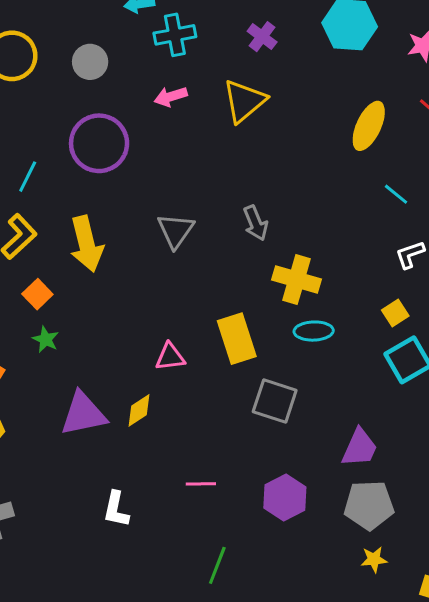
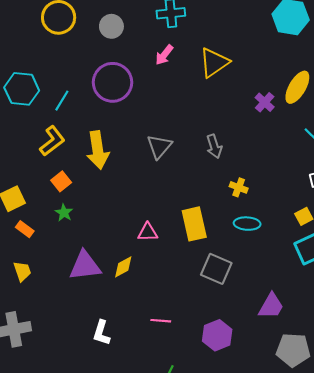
purple cross: (262, 37) -> (265, 102), moved
pink arrow: (171, 97) -> (164, 55), turned -40
yellow cross: (297, 280) -> (239, 187), size x0.6
gray pentagon: (369, 505) -> (293, 350), moved

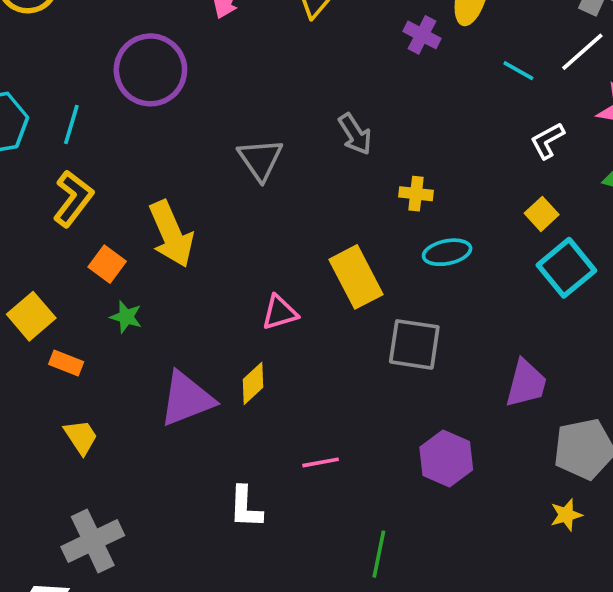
yellow arrow: (98, 150) -> (171, 234), moved
pink line: (161, 321) -> (321, 462), moved

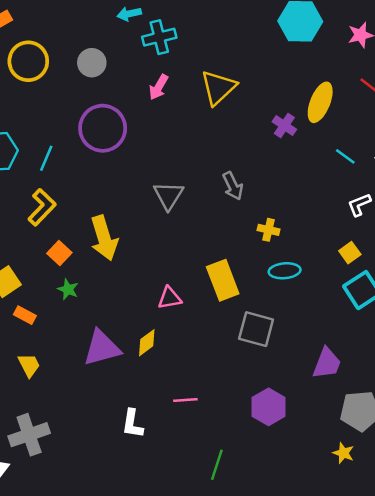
yellow star: (566, 515) -> (343, 453), turned 30

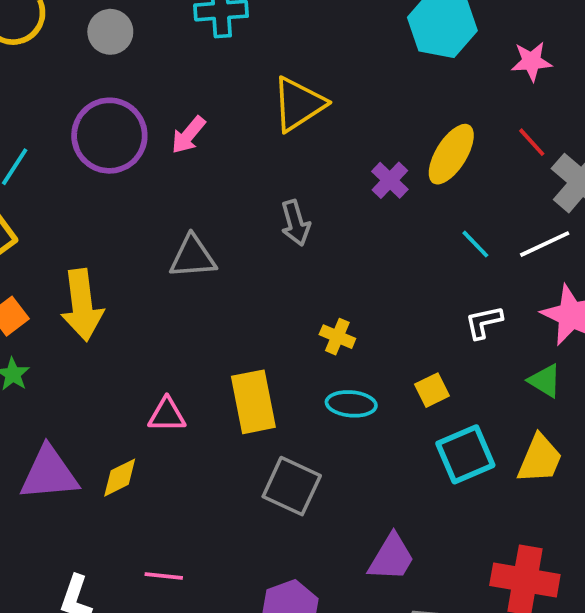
pink arrow: (159, 87) -> (188, 135), moved
gray arrow: (233, 186) -> (295, 223), moved
gray triangle: (168, 195) -> (193, 257), turned 44
yellow square: (350, 253) -> (432, 390), moved

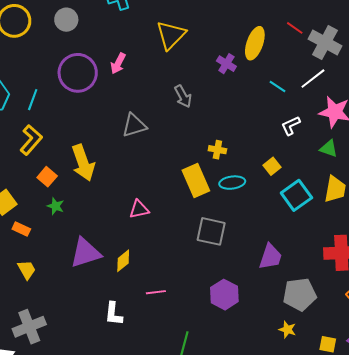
yellow rectangle: (253, 402) -> (196, 181), moved
yellow diamond: (120, 478) -> (123, 261), moved

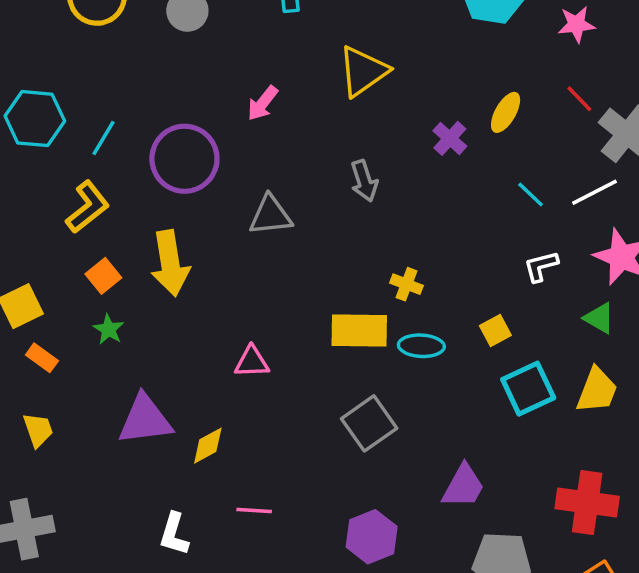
yellow ellipse: (255, 43) -> (506, 112), size x0.7
purple circle: (78, 73) -> (184, 159), moved
yellow rectangle: (196, 181) -> (359, 331), turned -76
gray square: (211, 231) -> (369, 423), turned 32

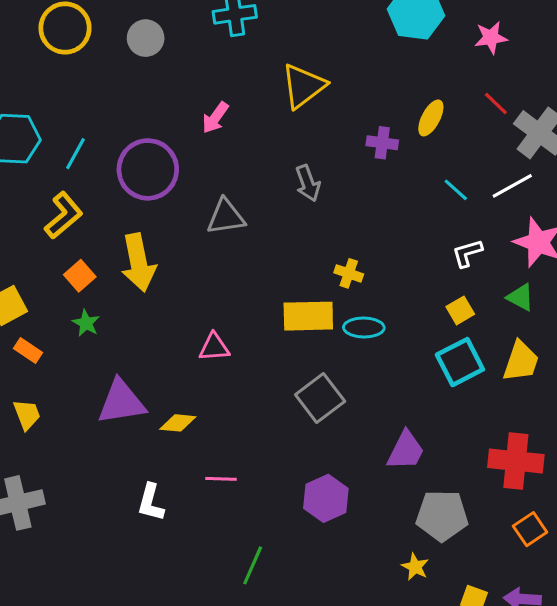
purple cross: (450, 138) -> (382, 143), turned -32
yellow square: (495, 330) -> (460, 310), moved
yellow diamond: (208, 446) -> (178, 423), turned 36

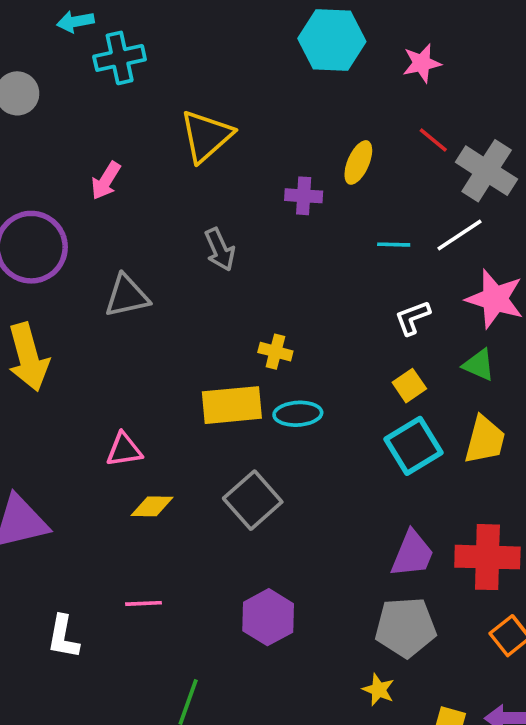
cyan line: (456, 190) -> (394, 245), turned -36
yellow diamond: (178, 423) -> (152, 506), moved
purple trapezoid: (406, 451) -> (412, 554), moved

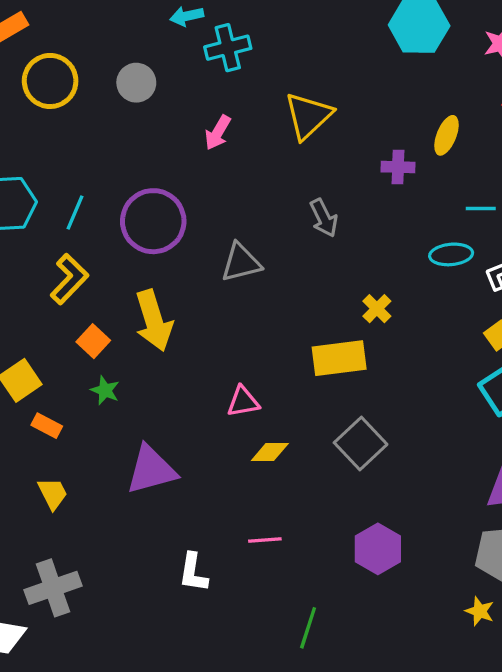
pink arrow: (106, 181) -> (218, 133), moved
yellow cross: (275, 352) -> (377, 309), turned 32
cyan ellipse: (298, 414) -> (451, 254), moved

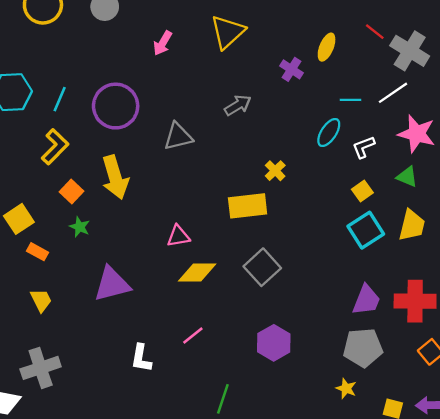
purple cross: (398, 167) -> (291, 69), turned 30
gray arrow: (324, 218) -> (238, 105), turned -96
cyan ellipse: (451, 254) -> (329, 132), turned -52
yellow diamond: (270, 452) -> (197, 272), size x1.4
pink line: (265, 540) -> (193, 335), turned -35

